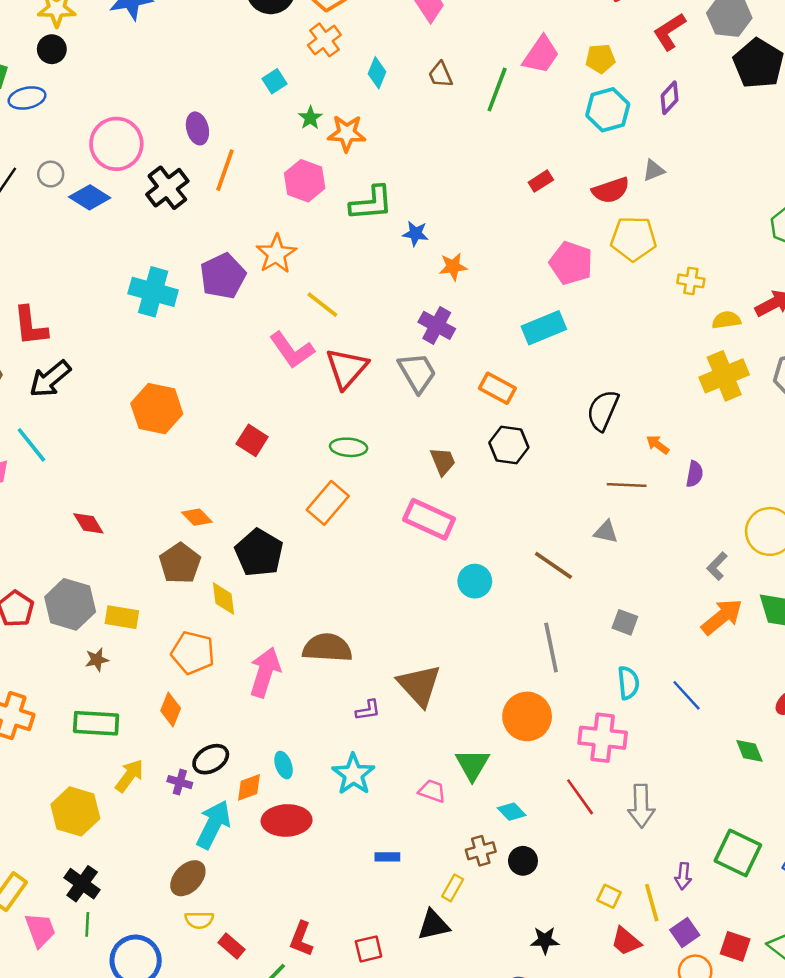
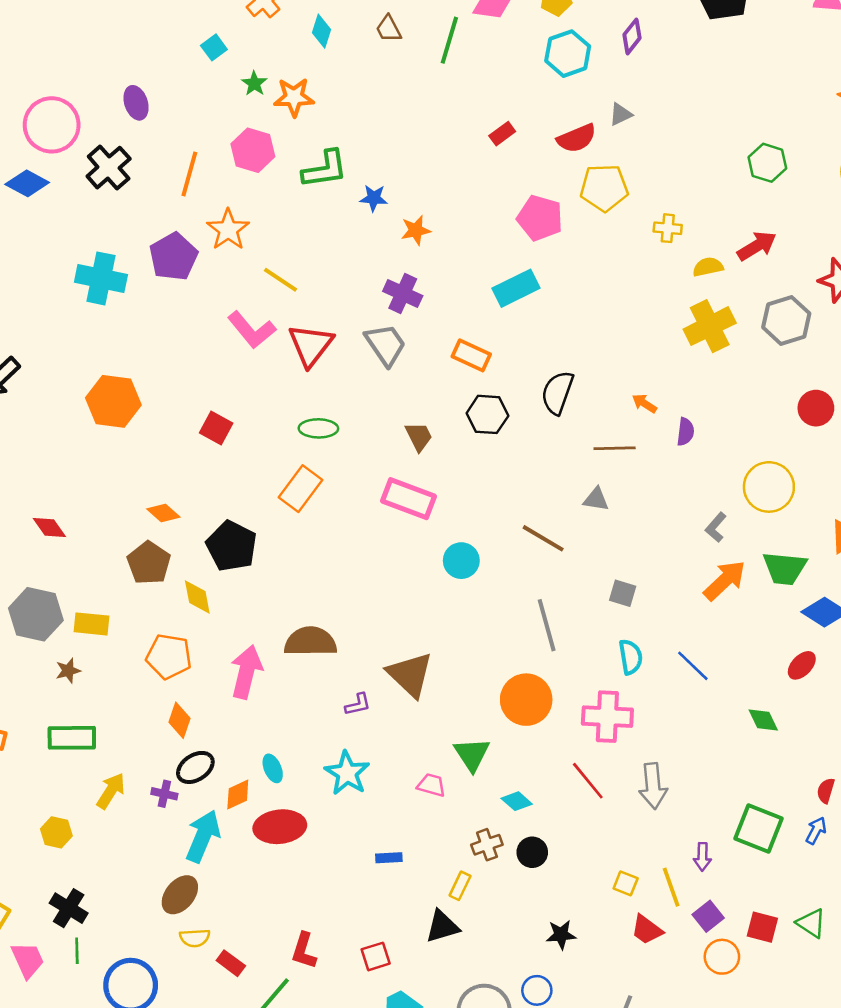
orange line: (225, 170) -> (189, 174), moved
black semicircle: (603, 410) -> (557, 393), moved
orange diamond: (171, 709) -> (179, 720), moved
yellow hexagon: (75, 811) -> (56, 832), size x0.6

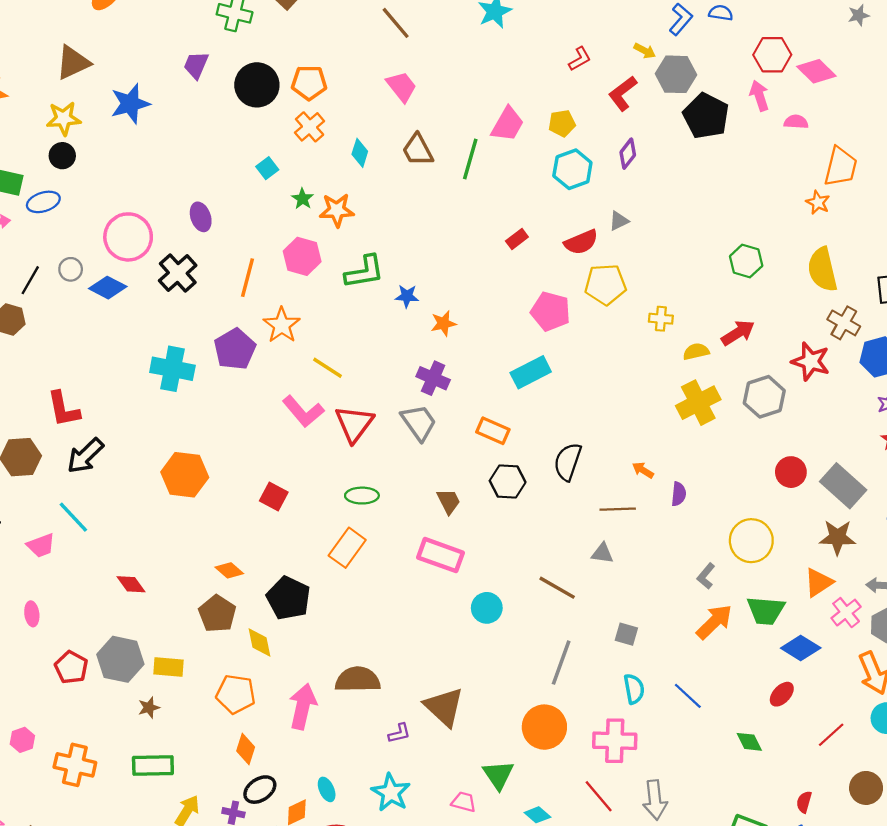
brown trapezoid: (389, 29) -> (418, 150), size x1.4
gray line: (547, 625) -> (561, 663), turned 36

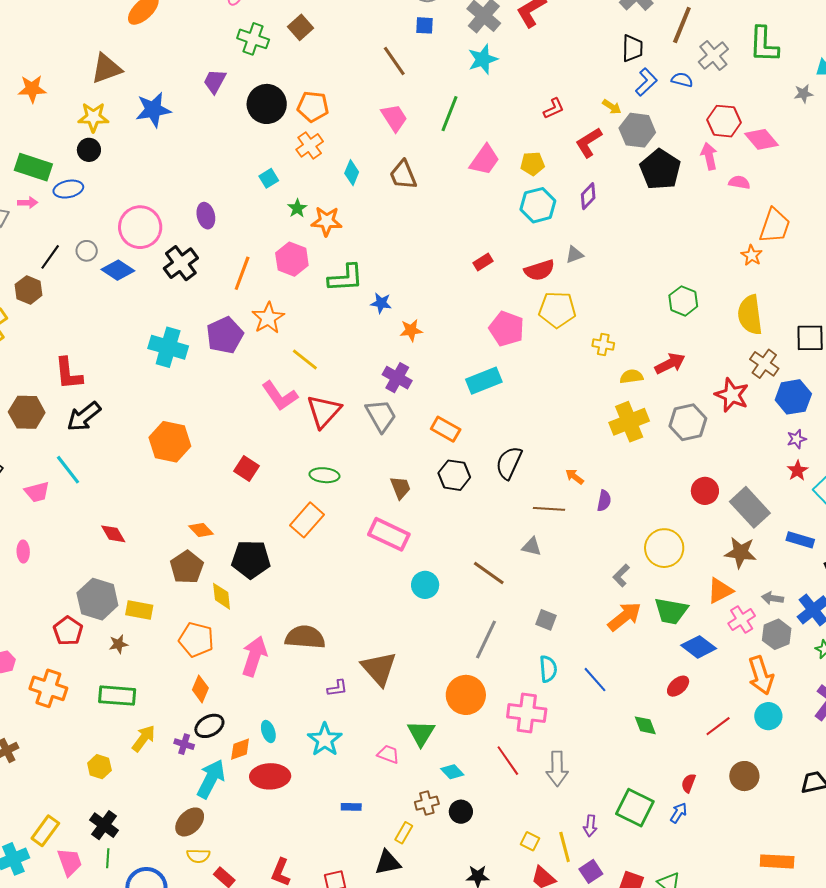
green line: (470, 159) -> (450, 114), moved
black pentagon: (288, 598) -> (251, 559), turned -30
red pentagon: (71, 667) -> (68, 631), moved

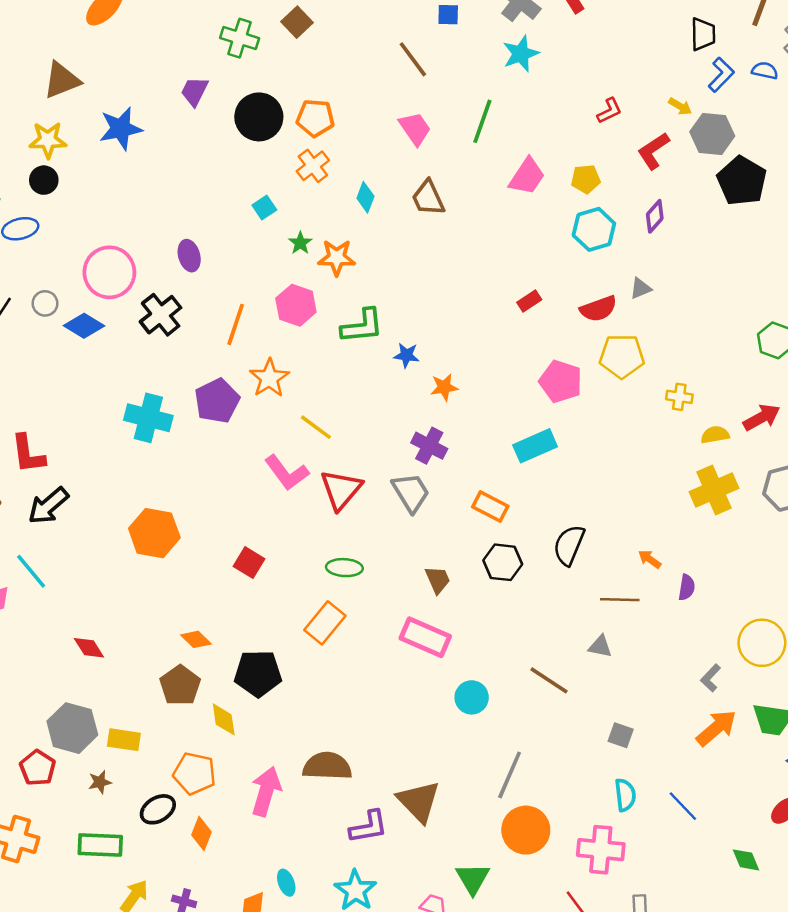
gray line: (486, 639) -> (510, 775), moved
purple L-shape: (337, 688) -> (369, 827), size x1.6
black ellipse: (209, 726) -> (158, 809), moved

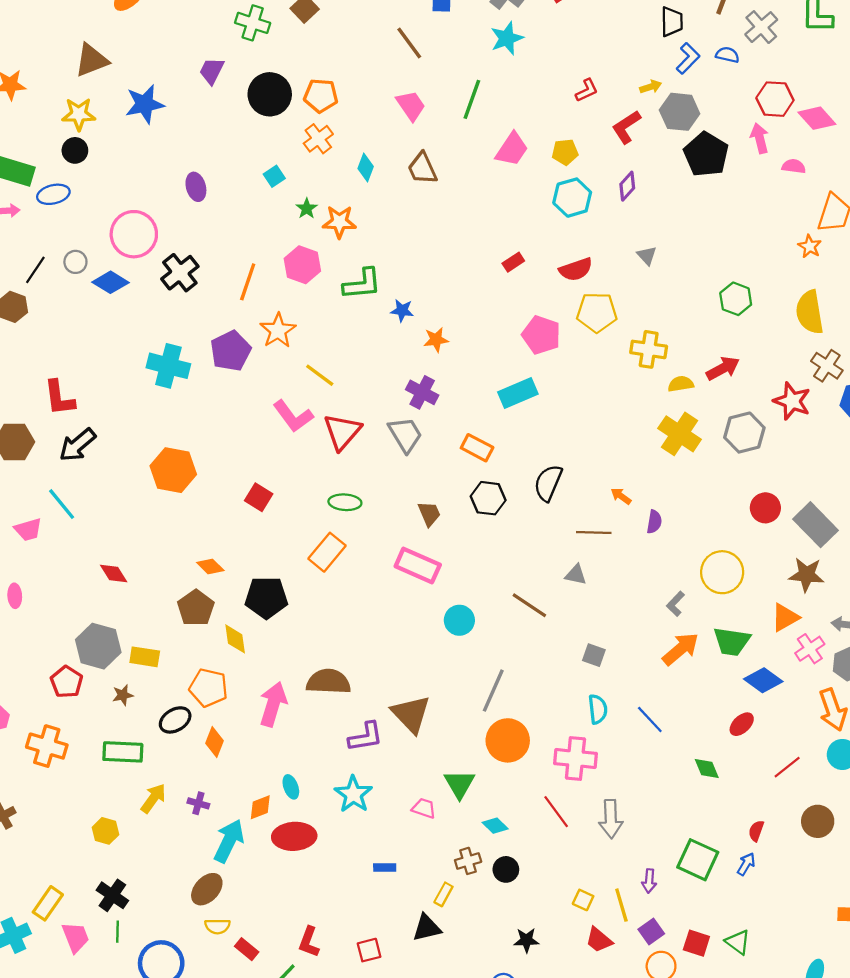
yellow arrow: (680, 106) -> (651, 87), turned -50
purple ellipse: (189, 256) -> (196, 187), moved
gray triangle: (640, 288) -> (647, 256), moved, turned -50
yellow cross: (679, 397) -> (649, 349), size x1.5
yellow cross: (714, 490) -> (680, 434), turned -33

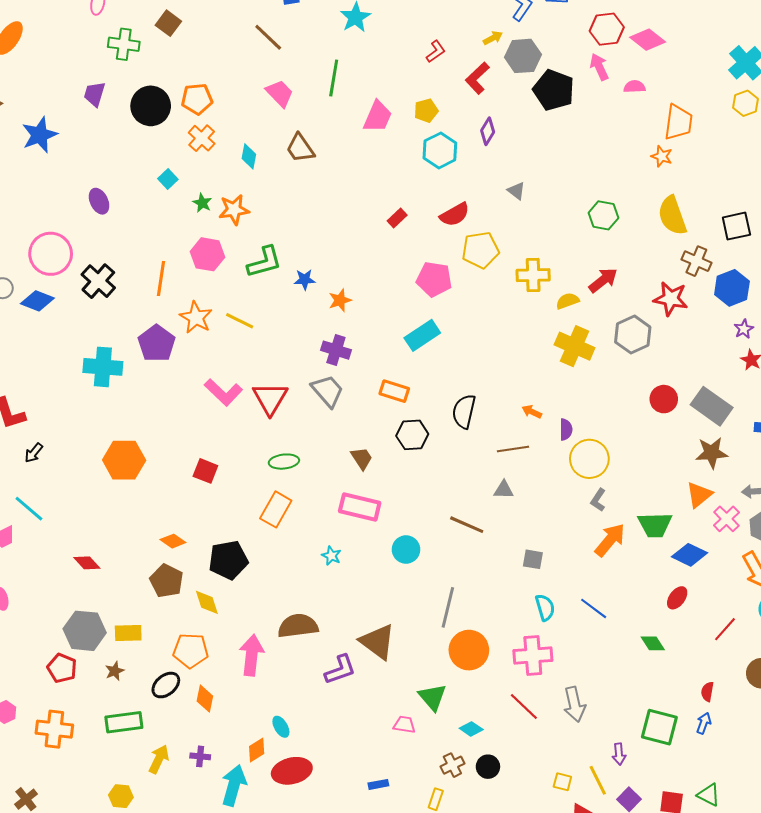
yellow line: (320, 375) -> (240, 321), moved
black arrow: (77, 445) -> (34, 453), size x0.6
yellow circle: (722, 572) -> (589, 459), moved
cyan star: (353, 794) -> (331, 556), moved, size x0.6

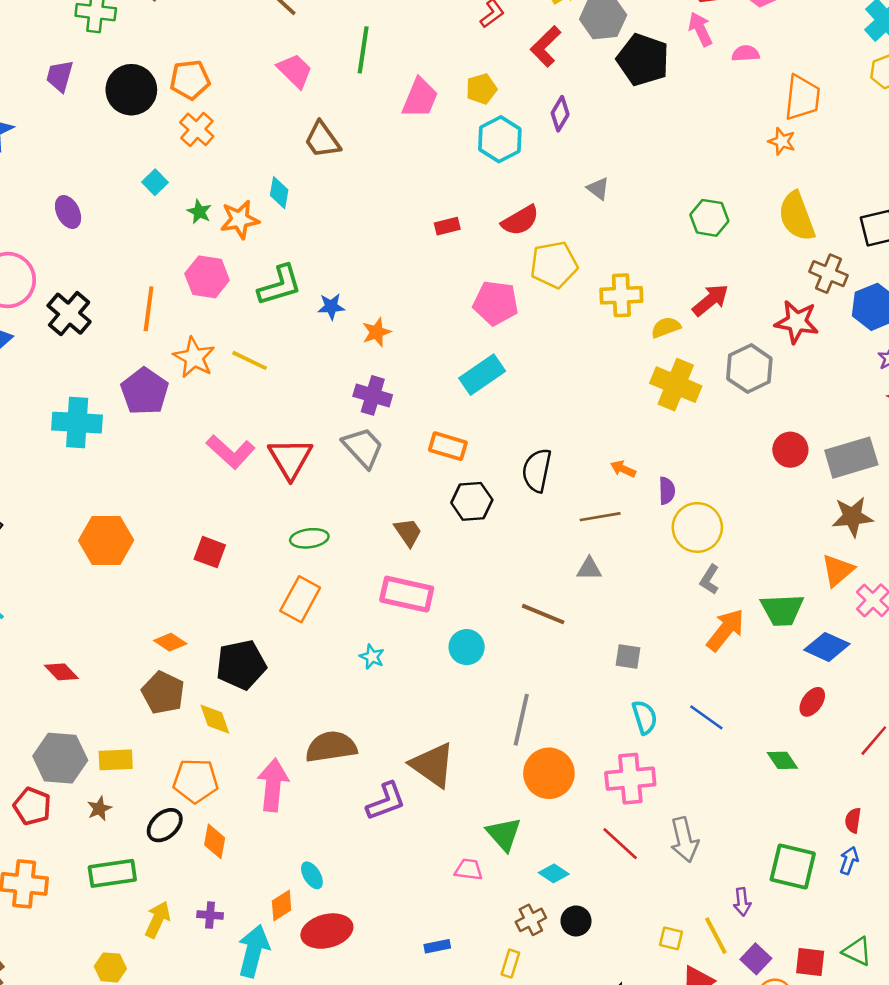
cyan diamond: (249, 156) -> (279, 193), moved
red rectangle: (397, 218) -> (447, 226), turned 30
gray rectangle: (712, 406) -> (851, 458), turned -51

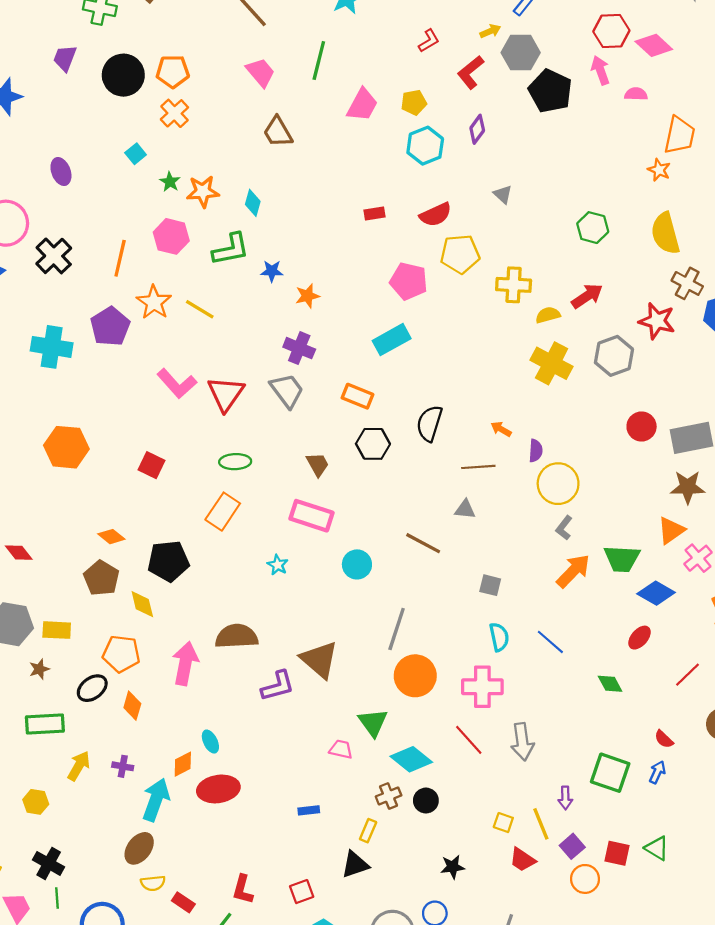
cyan diamond: (279, 193) -> (253, 203), moved
red semicircle: (853, 820) -> (664, 739), turned -60
cyan diamond: (554, 873) -> (411, 759), size x1.6

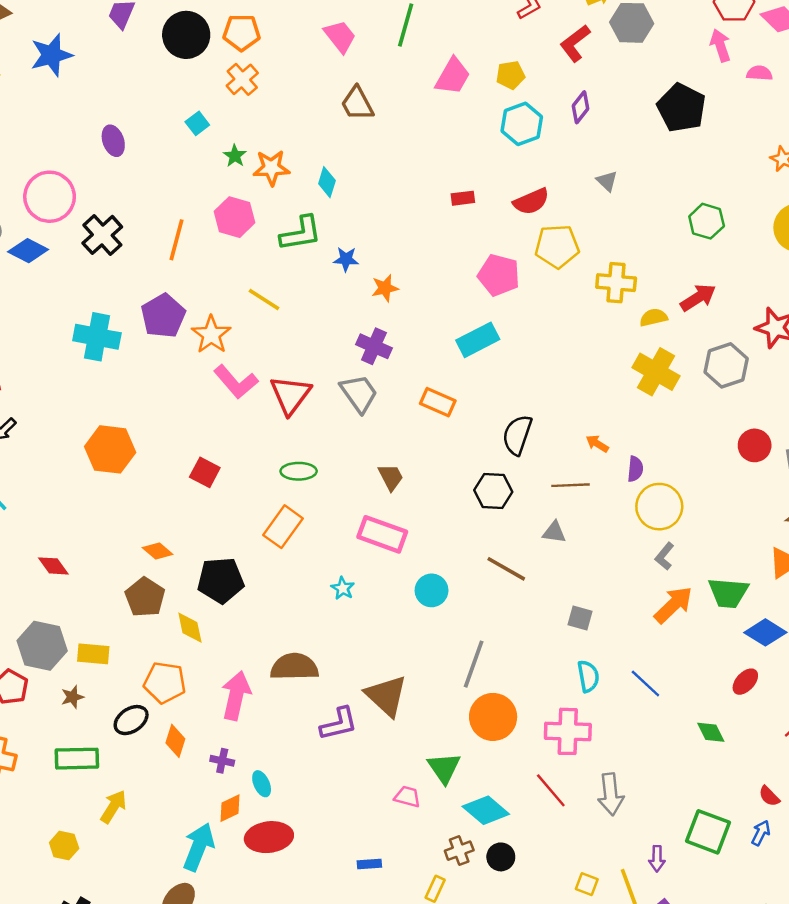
black pentagon: (550, 91) -> (681, 108), moved
orange star: (154, 302) -> (211, 335), moved
black hexagon: (373, 444) -> (493, 491), moved
purple cross: (123, 766) -> (222, 761), moved

